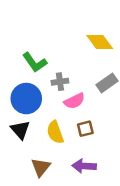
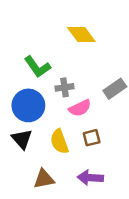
yellow diamond: (100, 42) -> (81, 34), moved
brown triangle: (41, 167) -> (44, 179), turned 40

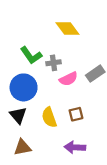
gray cross: (64, 87) -> (53, 63), moved
pink semicircle: (80, 108) -> (68, 79), moved
brown triangle: (44, 179) -> (22, 147), moved

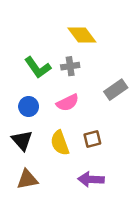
gray cross: (53, 63) -> (70, 66), moved
pink semicircle: (68, 79) -> (68, 103), moved
blue circle: (24, 87) -> (29, 106), size x0.6

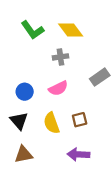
green L-shape: (38, 67) -> (32, 30), moved

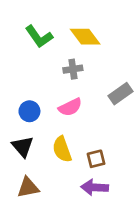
brown square: (80, 120) -> (96, 159), moved

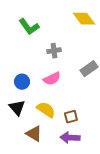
yellow diamond: (85, 37) -> (84, 19), moved
yellow semicircle: (62, 149) -> (46, 110), turned 144
brown triangle: (28, 187) -> (34, 134), moved, turned 42

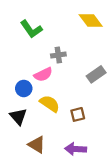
pink semicircle: (52, 79) -> (43, 74), moved
yellow semicircle: (46, 110) -> (50, 104), moved
brown square: (71, 117) -> (78, 114), moved

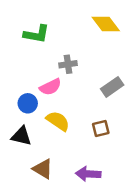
green L-shape: (31, 29) -> (37, 34), turned -45
brown square: (78, 114) -> (101, 129), moved
black triangle: (18, 117) -> (21, 136), turned -36

